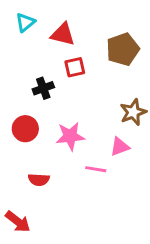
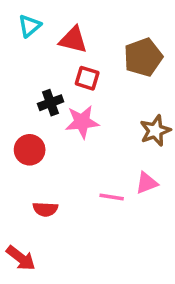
red square: (75, 67) -> (87, 78), turned 30
pink star: (70, 136) -> (82, 122), moved
pink triangle: (120, 147) -> (147, 183), moved

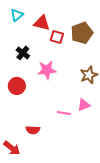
red square: (87, 78) -> (57, 37), moved
black cross: (51, 103) -> (23, 53), moved, turned -32
red semicircle: (45, 209) -> (33, 130), moved

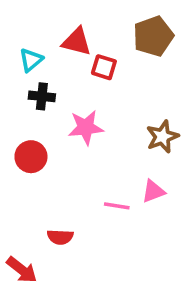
cyan triangle: (17, 15) -> (31, 60), moved
brown pentagon: (82, 33) -> (153, 36), moved
black cross: (23, 53) -> (42, 96), turned -32

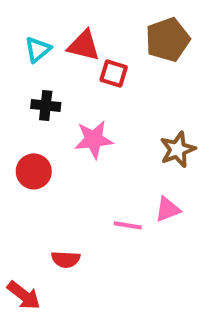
cyan triangle: (31, 60) -> (38, 50), moved

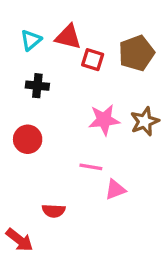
brown pentagon: (168, 40) -> (136, 53), moved
pink star: (94, 139) -> (104, 120), moved
pink triangle: (168, 209) -> (115, 190), moved
pink line: (128, 225) -> (91, 167), moved

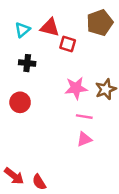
brown pentagon: (136, 53) -> (100, 23), moved
pink line: (91, 167) -> (84, 117), moved
red semicircle: (54, 211) -> (39, 182), moved, turned 56

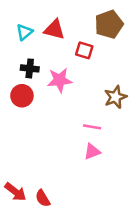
red square: (68, 44) -> (84, 50), moved
pink star: (76, 88) -> (60, 80), moved
red circle: (20, 102) -> (22, 96), moved

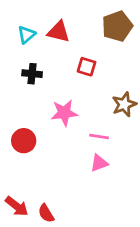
red square: (84, 50) -> (87, 67), moved
pink star: (60, 80) -> (64, 113), moved
red circle: (22, 96) -> (24, 141), moved

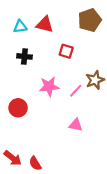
cyan triangle: (26, 35) -> (20, 27), turned 32
pink line: (99, 136) -> (76, 91), moved, turned -56
pink triangle: (99, 163) -> (76, 125), turned 32

